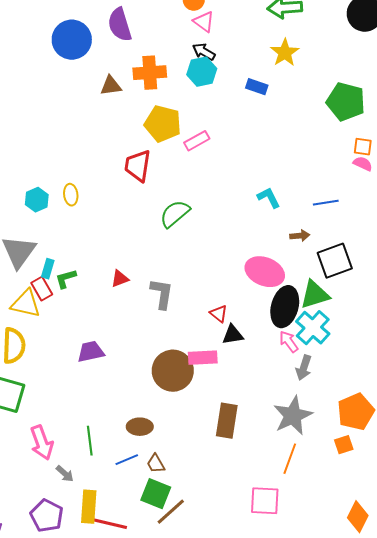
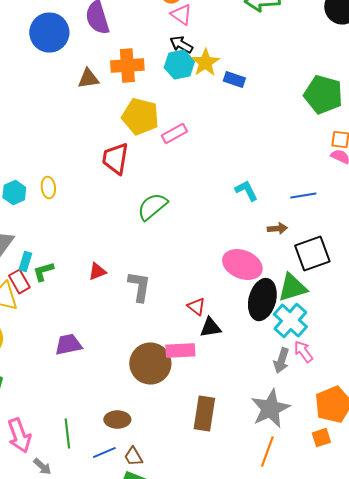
yellow star: (285, 53) -> (205, 63), moved
pink arrow: (289, 342) -> (303, 352), moved

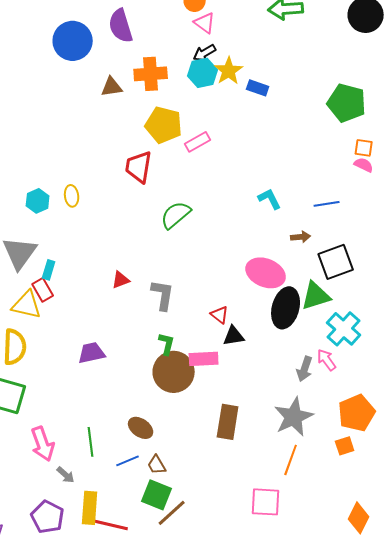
black arrow: (181, 45) -> (205, 53), turned -60
green L-shape: (43, 272) -> (167, 344), moved, turned 120
cyan cross: (290, 321) -> (344, 329), moved
brown ellipse: (117, 420) -> (141, 428), turned 35

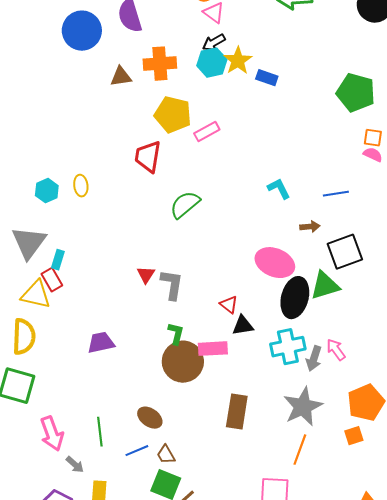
red triangle: (121, 280) -> (146, 275), moved, turned -36
cyan cross: (344, 329) -> (288, 347), moved, turned 36

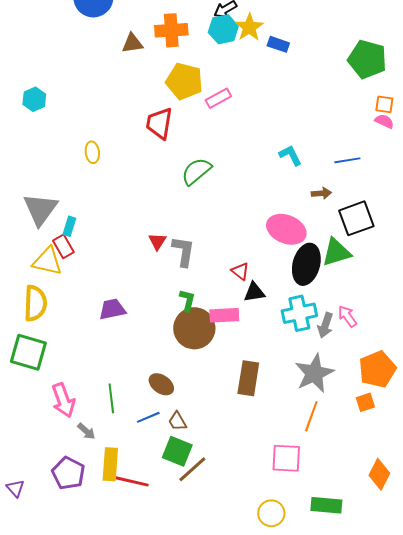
cyan hexagon: (47, 191) -> (34, 99), moved

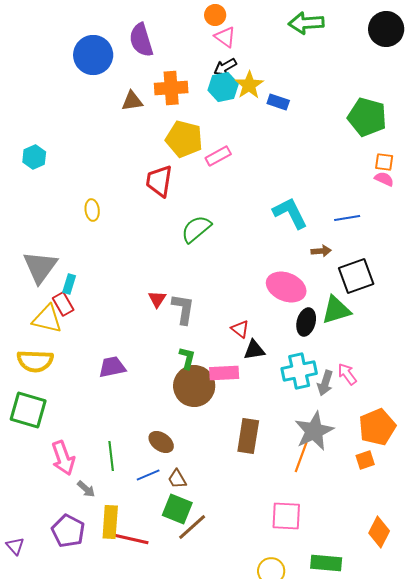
cyan L-shape: (290, 155) -> (290, 213), size x1.5
black ellipse: (306, 264) -> (306, 322), size x0.7
yellow semicircle: (35, 303) -> (35, 361), turned 90
orange line: (311, 416) -> (301, 457), moved

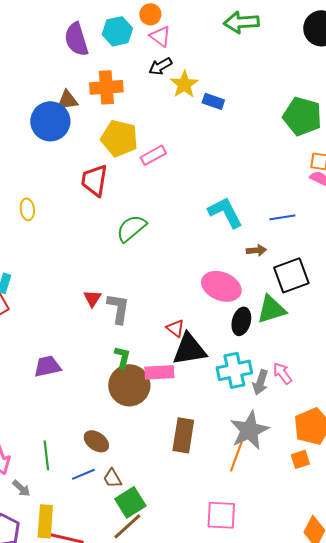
blue circle: (93, 55) -> (50, 121), moved
cyan hexagon: (223, 87) -> (117, 31), moved
black triangle: (254, 350) -> (189, 349), size x1.6
green square: (177, 509) -> (130, 502), moved, turned 36

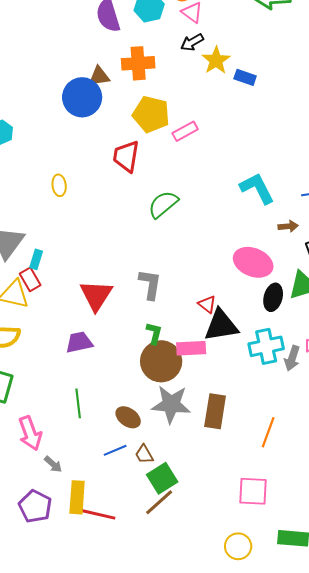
red triangle: (92, 298) -> (96, 295), moved, size x1.8
gray star: (249, 430) -> (171, 404), moved, turned 30
green line: (46, 455) -> (78, 403), moved

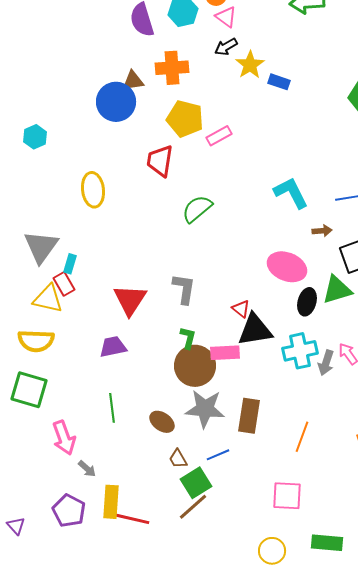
yellow ellipse: (59, 185) -> (93, 190), size x1.6
blue line: (115, 450) -> (218, 455), moved

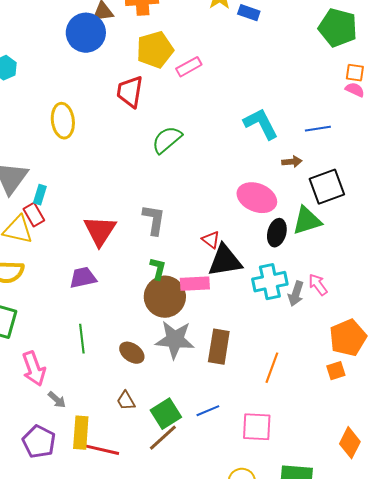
yellow pentagon: (185, 119) -> (155, 50), turned -30
blue line: (218, 455) -> (208, 411), moved
brown trapezoid: (178, 459) -> (126, 401), moved

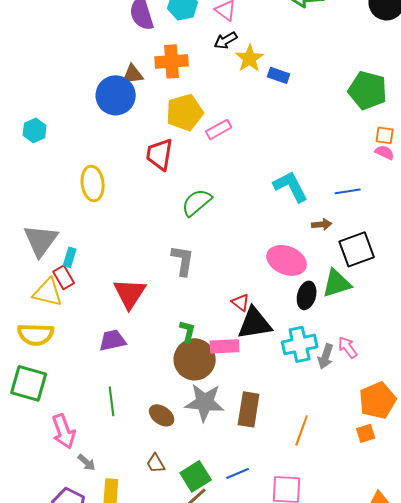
gray L-shape: (154, 220) -> (183, 260), moved

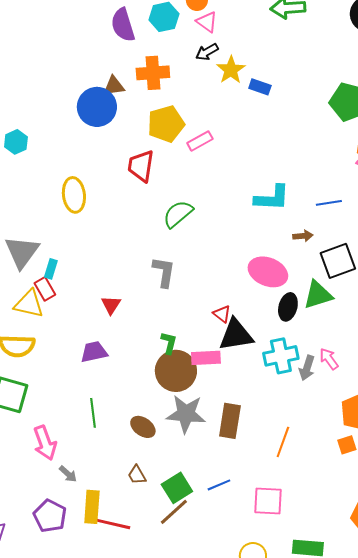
cyan L-shape: (291, 186) -> (272, 198), turned 120
red triangle: (130, 293) -> (111, 305), size x0.6

